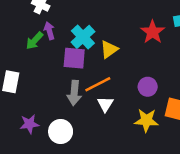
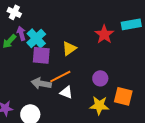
cyan cross: (83, 37) -> (36, 38), moved
gray arrow: (74, 93) -> (41, 83), turned 96
white triangle: (105, 104) -> (66, 92), turned -40

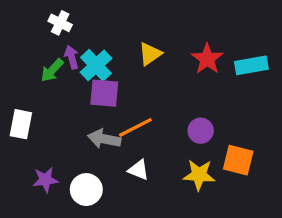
cyan rectangle: (131, 24) -> (251, 65), moved
yellow triangle: (69, 48) -> (150, 54), moved
white triangle: (66, 92) -> (139, 170), moved

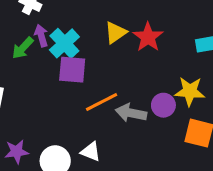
red star: (207, 59) -> (148, 37), moved
gray arrow: (104, 139) -> (131, 113), moved
white triangle: (139, 170) -> (91, 152), moved
yellow star: (199, 175) -> (190, 91), moved

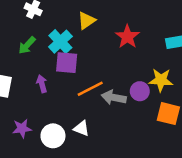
yellow triangle: (115, 33) -> (86, 21), moved
purple arrow: (41, 36) -> (42, 84), moved

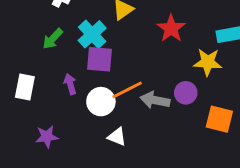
yellow star: (161, 80) -> (208, 62), moved
white circle: (53, 136) -> (101, 102), moved

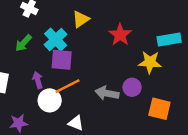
orange line: (127, 90) -> (68, 86), moved
white circle: (101, 102) -> (50, 100), moved

